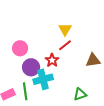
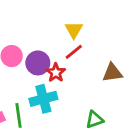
purple circle: (31, 67) -> (38, 63), moved

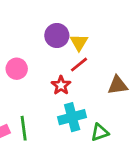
purple circle: (38, 63) -> (57, 36), moved
cyan cross: (43, 99) -> (72, 117), moved

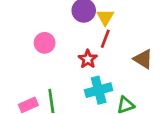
red line: (79, 65) -> (105, 39), turned -30
brown triangle: (118, 85) -> (143, 59), turned 40

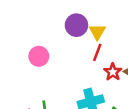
red star: (88, 59) -> (113, 72), moved

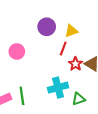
yellow triangle: (97, 32) -> (71, 31), moved, turned 40

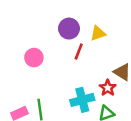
red line: (63, 48) -> (79, 52), moved
red star: (76, 64) -> (108, 88), moved

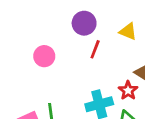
yellow triangle: (98, 33) -> (128, 31), moved, turned 42

